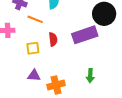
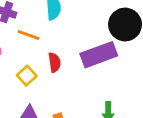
yellow square: (33, 48) -> (27, 76), turned -32

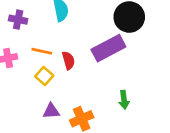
orange line: (29, 35) -> (42, 51), moved

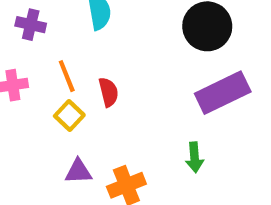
purple rectangle: (108, 48) -> (223, 93), moved
orange line: (42, 51) -> (67, 76), turned 54

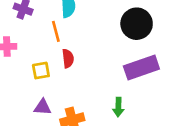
orange line: (67, 76) -> (56, 31), moved
yellow square: (69, 115) -> (41, 70), turned 30

